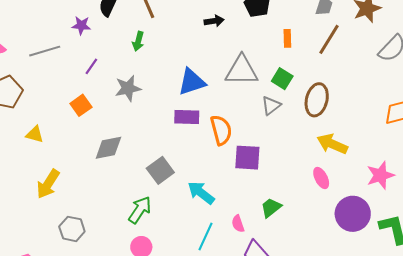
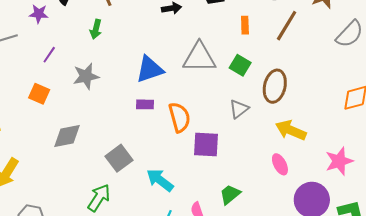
orange square: (81, 105) -> (39, 94), turned -30
gray triangle: (271, 106) -> (239, 109), moved
purple rectangle: (187, 117) -> (145, 104), size x0.7

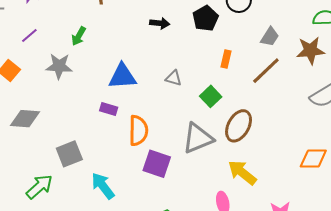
green arrow: (96, 29) -> (79, 36), moved
gray triangle: (199, 57) -> (174, 78), size x0.5
gray triangle: (239, 109) -> (198, 138), size x1.6

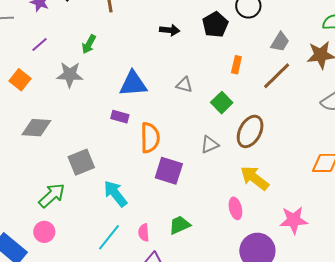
gray triangle: (198, 138) -> (210, 145), size x0.6

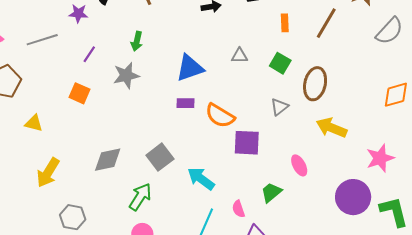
gray diamond: (36, 128) -> (108, 160), moved
orange semicircle: (150, 138) -> (220, 116), turned 136
pink ellipse: (235, 208) -> (299, 165), moved

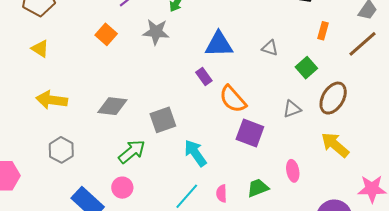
purple rectangle: (185, 103) -> (204, 76), turned 36
yellow triangle: (34, 123) -> (40, 49), moved
yellow arrow: (48, 173) -> (52, 100), turned 48

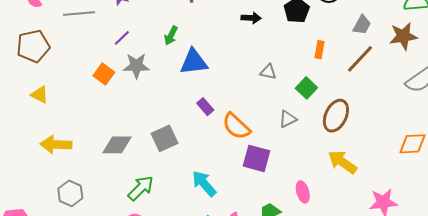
gray star: (156, 32) -> (136, 66), moved
blue triangle: (219, 44) -> (194, 62), moved
gray triangle: (292, 109) -> (288, 119), moved
gray square: (163, 120) -> (164, 138), moved

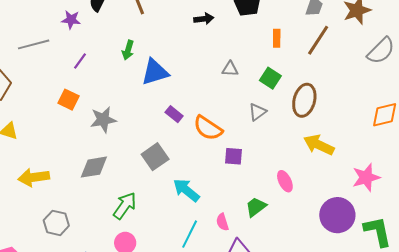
gray star: (136, 66) -> (103, 120), moved
gray square: (164, 138) -> (155, 157), moved
purple square: (257, 158) -> (234, 156), size x0.7

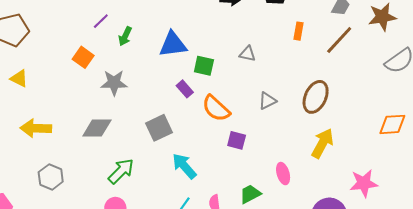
green arrow: (128, 50) -> (125, 36), moved
green square: (270, 78) -> (204, 66), moved, turned -30
yellow arrow: (319, 145) -> (322, 143), turned 84

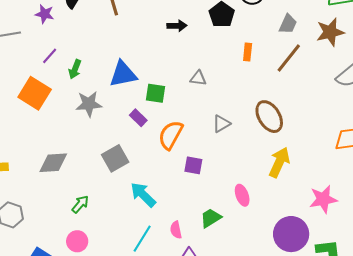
orange square: (83, 57) -> (35, 93), size x1.5
gray star: (114, 83) -> (89, 104), moved
brown ellipse: (316, 97) -> (269, 117), turned -52
orange semicircle: (216, 108) -> (171, 135), turned 80
green arrow: (121, 171) -> (80, 204), size x0.7

